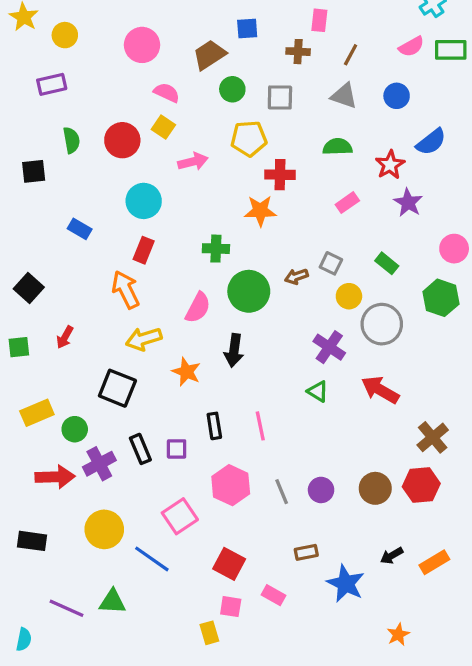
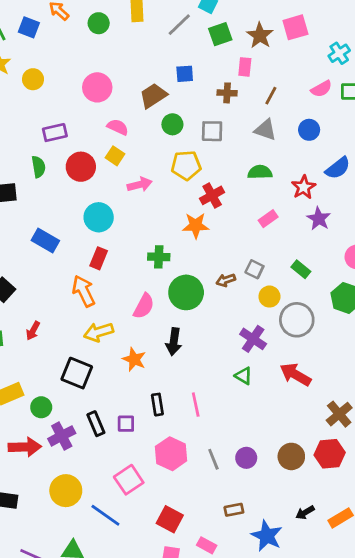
purple rectangle: (52, 84) -> (55, 133), moved
red cross: (280, 175) -> (212, 195), turned -30
blue rectangle: (80, 229) -> (45, 241), size x1.4

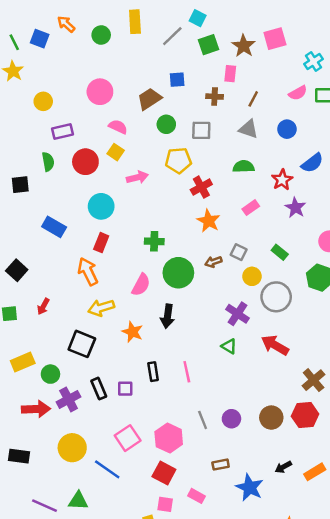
yellow circle: (33, 79) -> (43, 101), moved
orange star: (196, 225) -> (209, 221), moved, turned 30
pink hexagon: (171, 454) -> (169, 438), moved

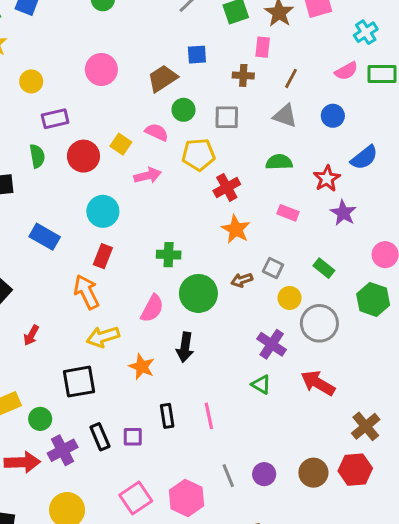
pink semicircle: (118, 127) -> (157, 132), moved
pink rectangle: (251, 208) -> (288, 213), turned 56
black square: (82, 344) -> (79, 382), turned -32

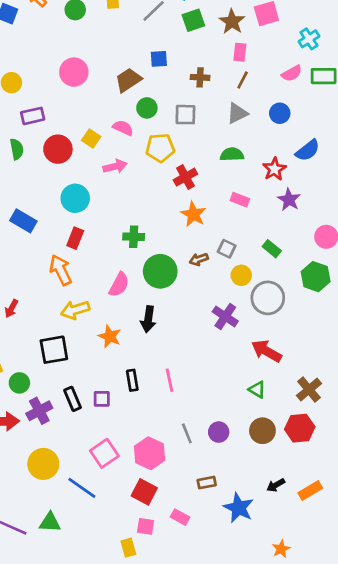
pink rectangle: (263, 47) -> (240, 52), moved
gray triangle: (285, 116) -> (237, 113), turned -45
green triangle: (261, 385) -> (257, 390), moved

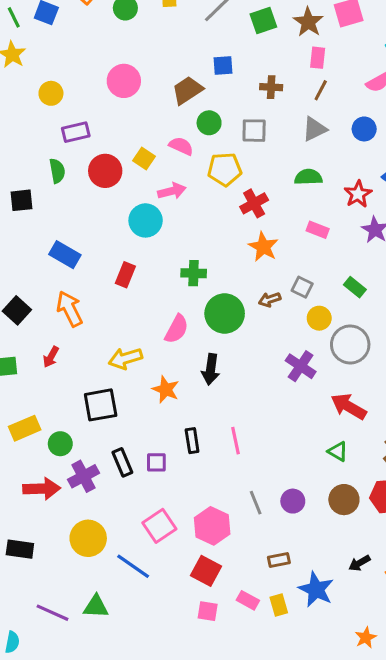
cyan circle: (75, 198) -> (146, 220), moved
orange arrow: (61, 270) -> (70, 309), moved
yellow rectangle: (128, 548) -> (279, 605), moved

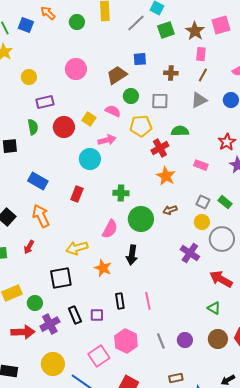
green semicircle: (308, 177) -> (180, 131), moved
gray square: (302, 287) -> (203, 202), moved
pink hexagon: (212, 526) -> (126, 341), moved

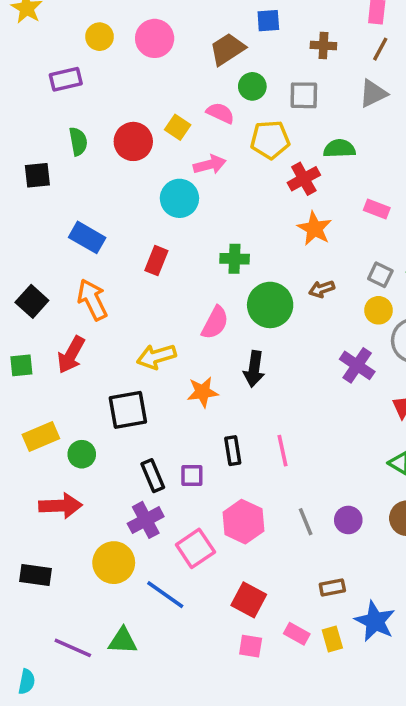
yellow circle: (29, 77) -> (100, 37), moved
purple rectangle: (45, 102) -> (66, 79), moved
red arrow: (29, 247) -> (71, 355), size x1.5
orange star: (103, 268) -> (203, 392), turned -30
purple cross: (50, 324) -> (146, 520), moved

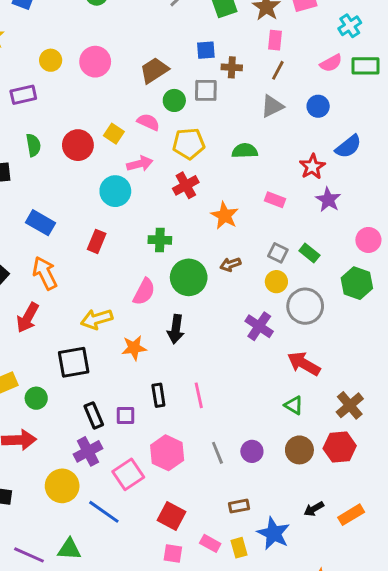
blue square: (268, 21) -> (206, 50), moved
gray square: (304, 95) -> (206, 90), moved
red cross: (304, 179) -> (186, 185), moved

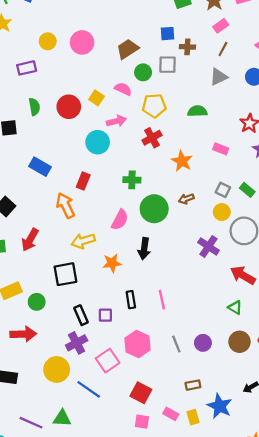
pink rectangle: (275, 40) -> (221, 26), turned 48
orange arrow: (45, 273) -> (65, 205), moved

